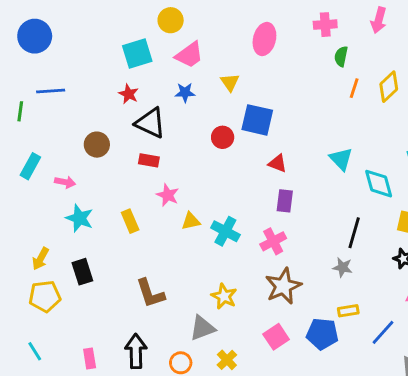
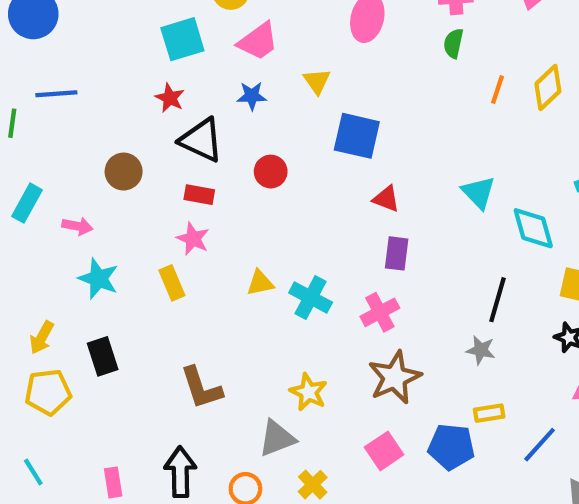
green semicircle: (341, 56) -> (453, 43), moved
red circle: (223, 137) -> (271, 172), moved
pink star: (168, 195) -> (193, 239), moved

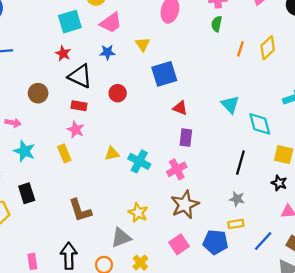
blue square: (357, 136) -> (164, 74), turned -30
gray star: (481, 350) -> (237, 199), moved

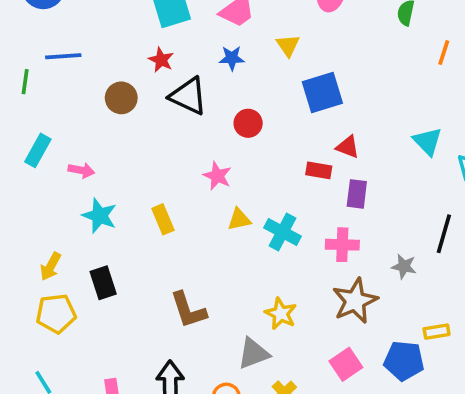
brown circle: (38, 93) -> (121, 98), moved
red rectangle: (79, 106) -> (319, 170), moved
pink star: (76, 130) -> (217, 176), moved
pink cross: (177, 169) -> (342, 245), turned 30
gray star: (237, 199) -> (404, 266), moved

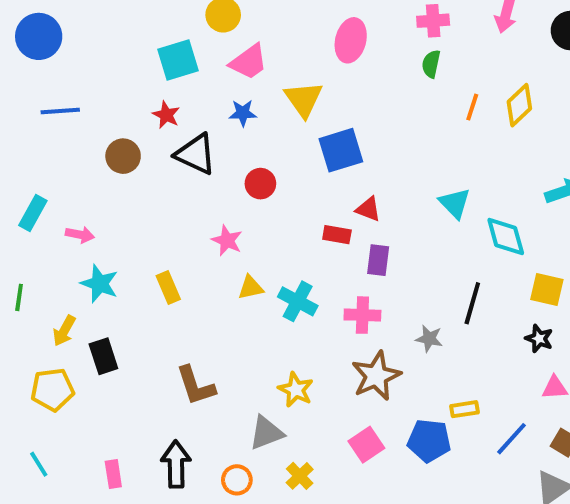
yellow triangle: (288, 45) -> (304, 99), size x1.5
green line: (25, 82) -> (19, 297), moved
yellow arrow: (51, 266) -> (64, 331), moved

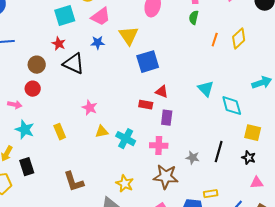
red circle: (260, 184) -> (33, 89), moved
black line: (472, 303) -> (219, 152), moved
brown star: (376, 376) -> (166, 177), turned 30

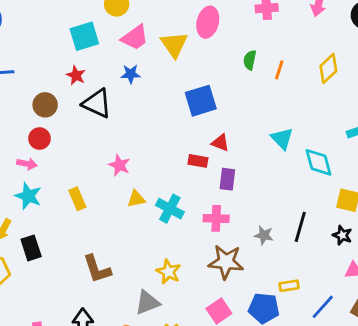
green semicircle: (194, 18) -> (250, 60), moved
yellow triangle: (129, 36) -> (174, 45), moved
orange line: (215, 40) -> (279, 70), moved
pink arrow: (15, 105) -> (27, 164), moved

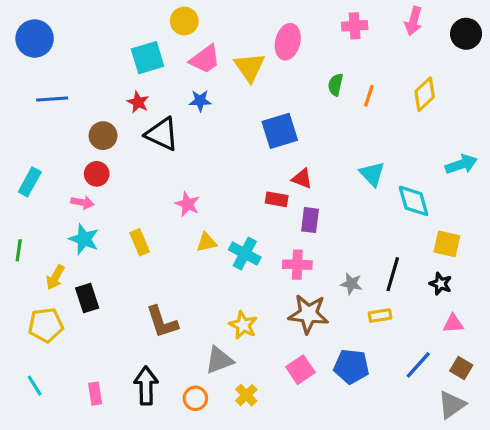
yellow rectangle: (289, 286) -> (380, 316), moved

